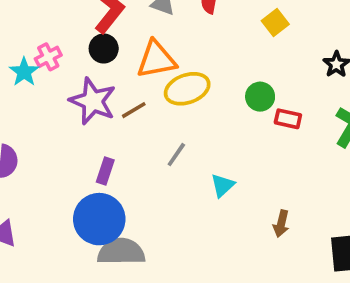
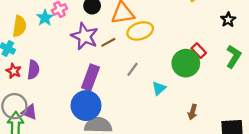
green circle: (260, 97) -> (186, 63), moved, size x1.6
red rectangle: (288, 119) -> (199, 51), turned 32
purple rectangle: (105, 171) -> (90, 77), size x1.6

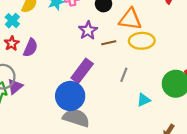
purple star: (85, 36) -> (88, 30), size x0.7
gray line: (132, 69) -> (124, 75), turned -32
purple triangle: (29, 112) -> (15, 86), turned 42

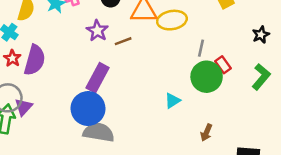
yellow ellipse: (142, 41) -> (172, 20), moved
purple semicircle: (31, 48) -> (35, 60), size x1.4
gray line: (124, 75) -> (201, 48), moved

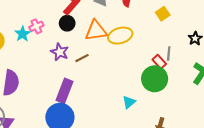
gray line: (201, 48) -> (169, 54), moved
red rectangle: (223, 65) -> (159, 62), moved

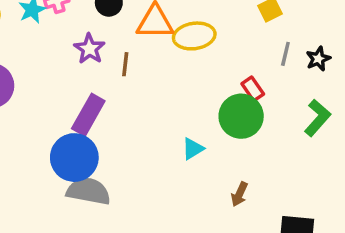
gray line: (169, 54) -> (285, 54), moved
brown line: (82, 58) -> (125, 64), turned -64

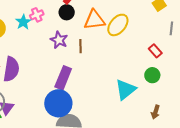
yellow ellipse: (194, 36) -> (118, 25), turned -35
green circle: (241, 116) -> (152, 75), moved, size x0.6
cyan triangle: (193, 149) -> (125, 90), size x1.6

